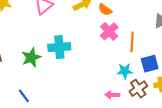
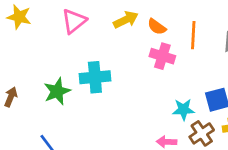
pink cross: (109, 31) -> (162, 56), turned -30
orange line: (132, 42) -> (193, 35), moved

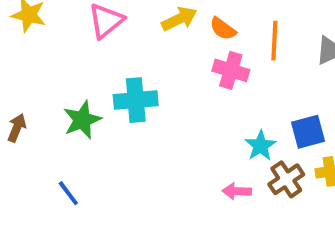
cyan star: (183, 110) -> (261, 146), turned -30

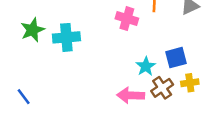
green star: (82, 120) -> (32, 30), moved
pink arrow: (237, 191) -> (131, 95), size x1.5

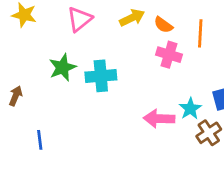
pink arrow: (131, 95) -> (159, 119), moved
blue line: (24, 97) -> (40, 140), moved, turned 30

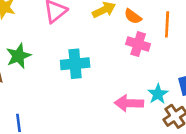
green star: (62, 67) -> (19, 56), moved

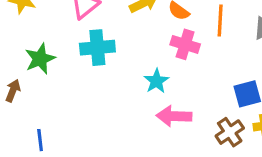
cyan cross: (75, 64) -> (97, 48), moved
cyan star: (158, 94) -> (156, 81), moved

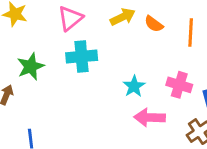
pink cross: (185, 44) -> (179, 85), moved

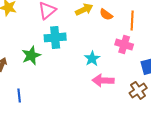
green star: (31, 66) -> (31, 55), moved
pink cross: (179, 85) -> (124, 44), moved

